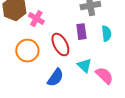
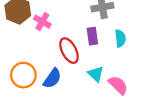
orange circle: (27, 51) -> (23, 75), moved
blue semicircle: (55, 78) -> (52, 78), moved

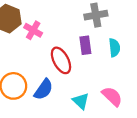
cyan triangle: (96, 74) -> (81, 101), moved

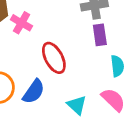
purple rectangle: (85, 45) -> (100, 35), moved
cyan semicircle: (114, 48) -> (117, 66), moved

